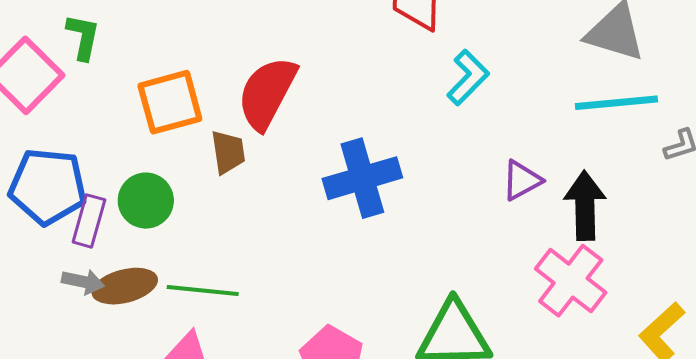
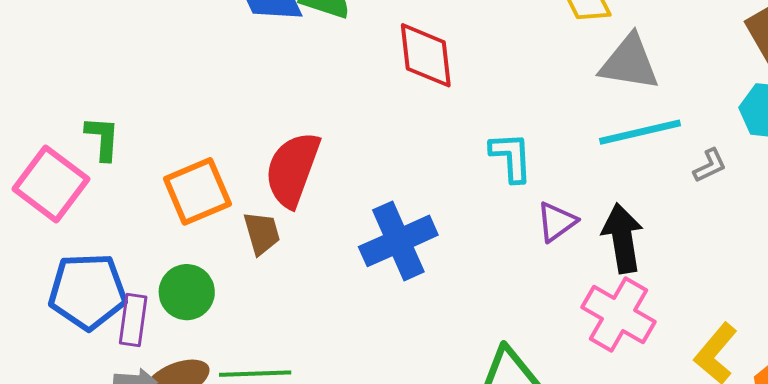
cyan L-shape: (468, 78) -> (511, 157), moved, turned -40

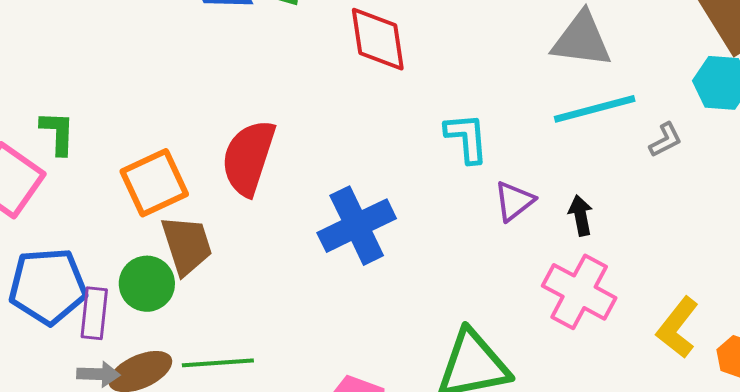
brown trapezoid: (262, 233) -> (187, 245), moved, size x1.4
black arrow: (623, 238) -> (581, 215), size x0.6

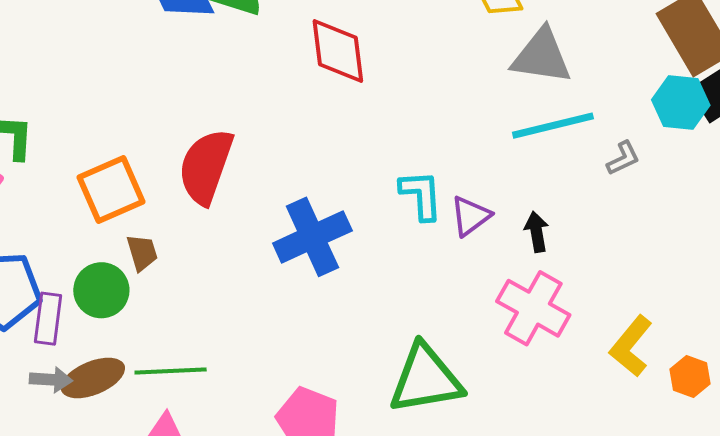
cyan L-shape: (467, 138) -> (421, 195), moved
brown trapezoid: (187, 245) -> (142, 253), size x0.6

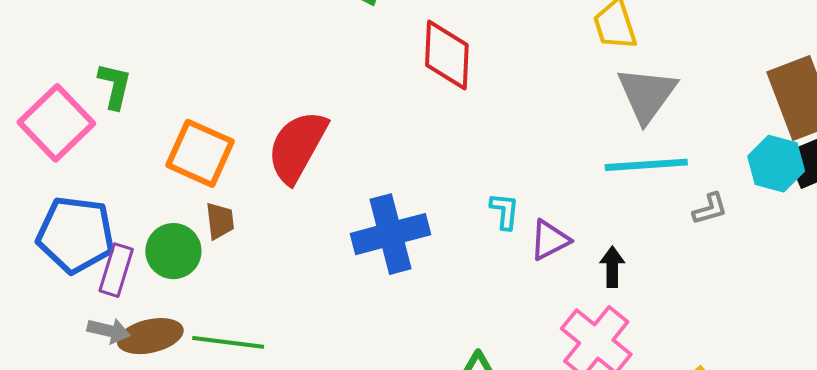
gray triangle: (542, 56) -> (647, 94), turned 48
orange square: (111, 189) -> (200, 153), turned 38
cyan L-shape: (421, 195) -> (505, 211), size x0.7

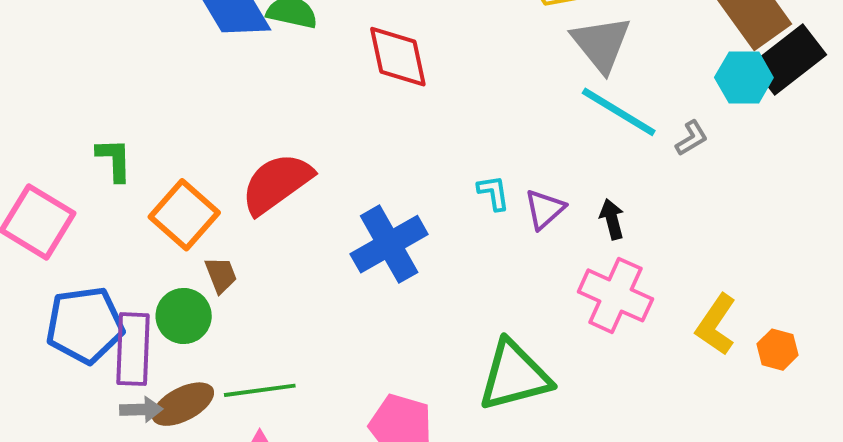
green L-shape: (115, 86) -> (114, 160), moved
red semicircle: (297, 147) -> (277, 183), turned 40
orange square: (200, 153) -> (184, 215), turned 32
cyan line: (646, 165) -> (619, 112), turned 50
purple rectangle: (116, 270) -> (133, 349), size x1.4

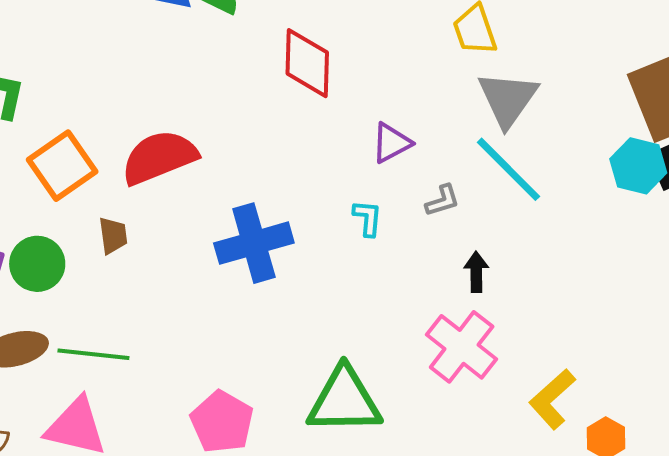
gray L-shape: (692, 138) -> (442, 201), moved
purple triangle: (545, 209) -> (391, 143), moved
brown trapezoid: (221, 275) -> (113, 235), moved

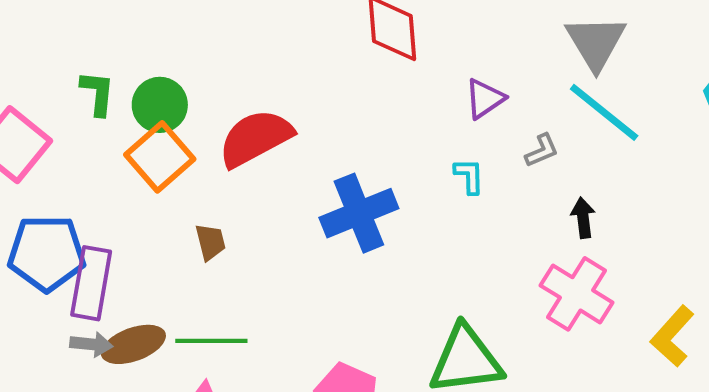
brown trapezoid: (113, 235) -> (210, 242), moved
green circle: (37, 264) -> (160, 105), moved

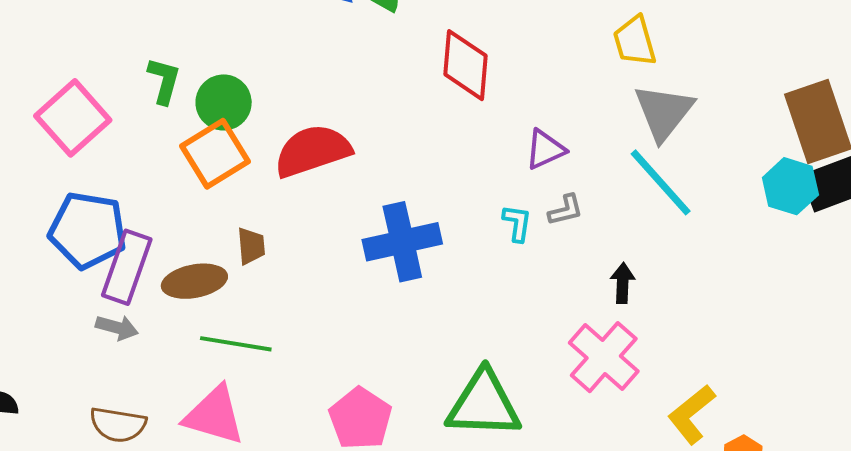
gray L-shape: (542, 151) -> (566, 210), moved
brown ellipse: (133, 344) -> (194, 281), moved

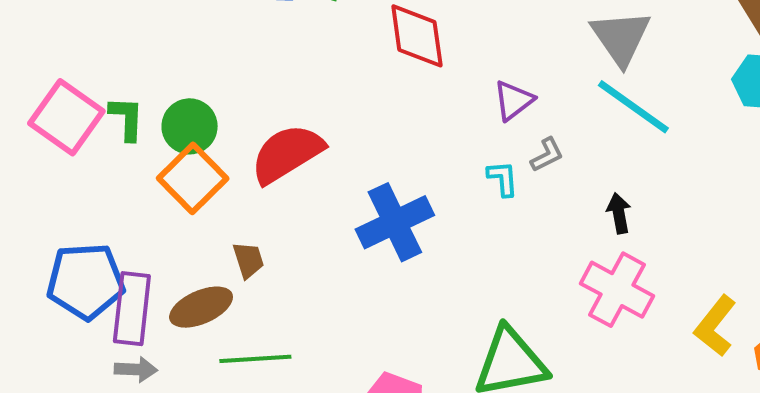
pink square: (73, 118) -> (66, 117), moved

